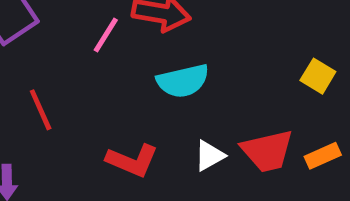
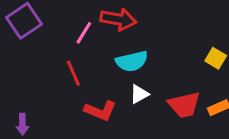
red line: (41, 110) -> (73, 73), moved
white triangle: (209, 156) -> (139, 94), moved

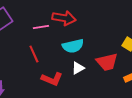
pink line: (84, 33) -> (41, 27), turned 49
red trapezoid: (184, 105) -> (107, 62), moved

